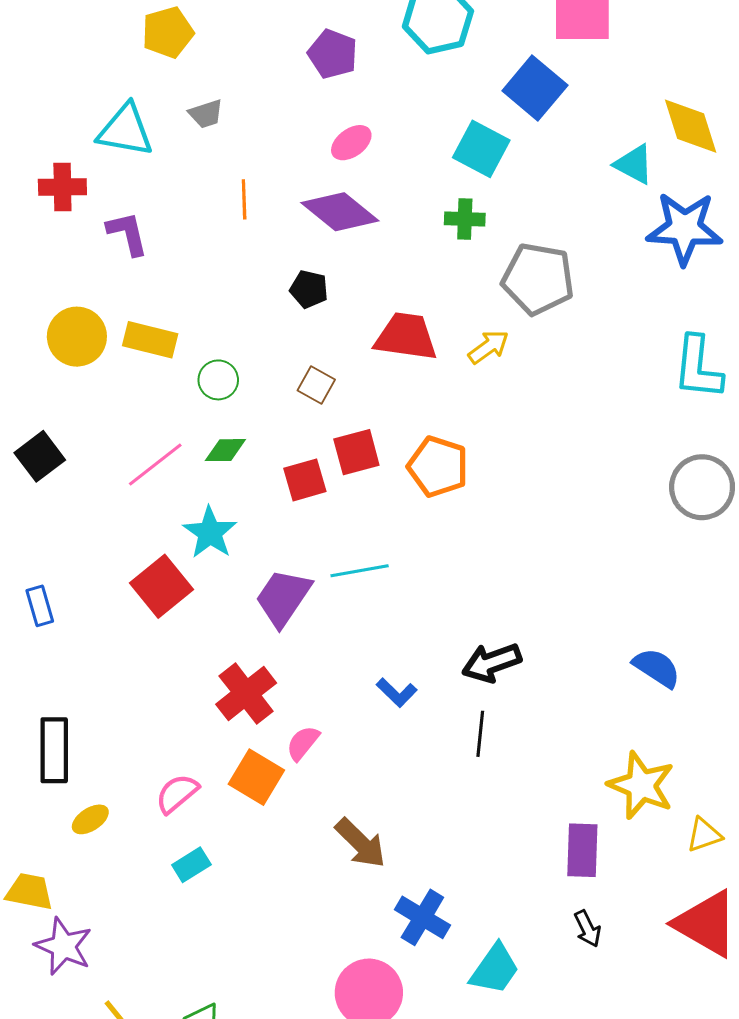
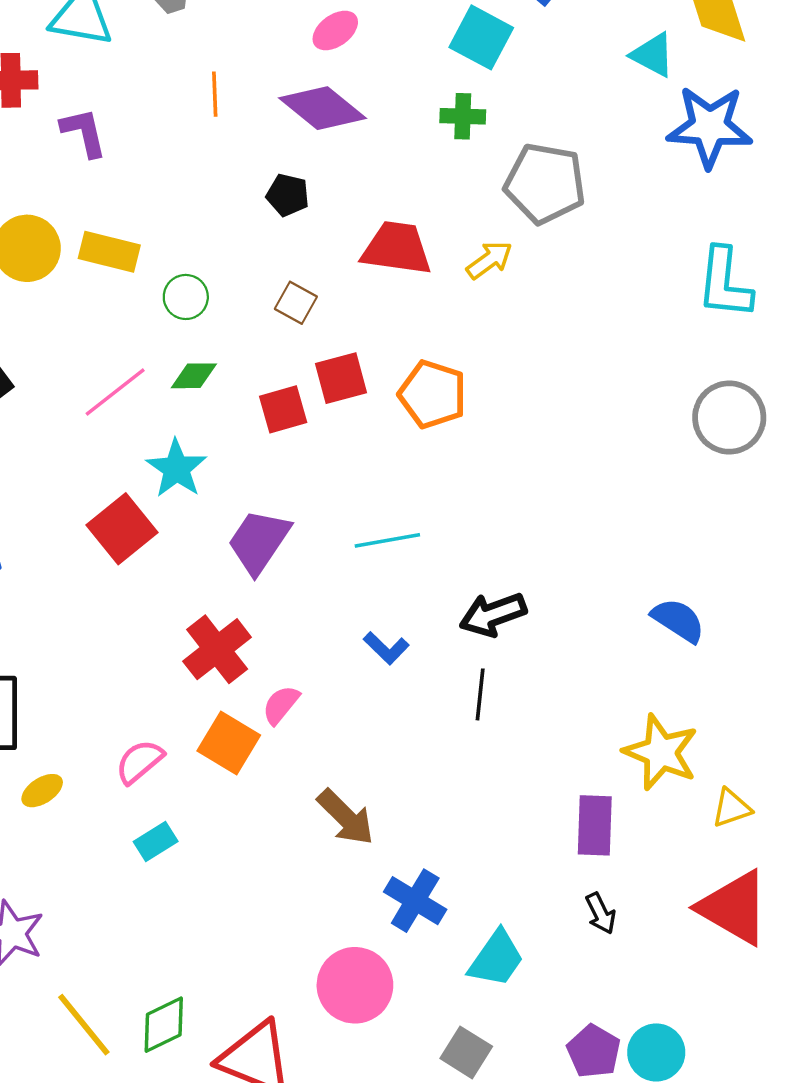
cyan line: (360, 571) -> (387, 540), moved

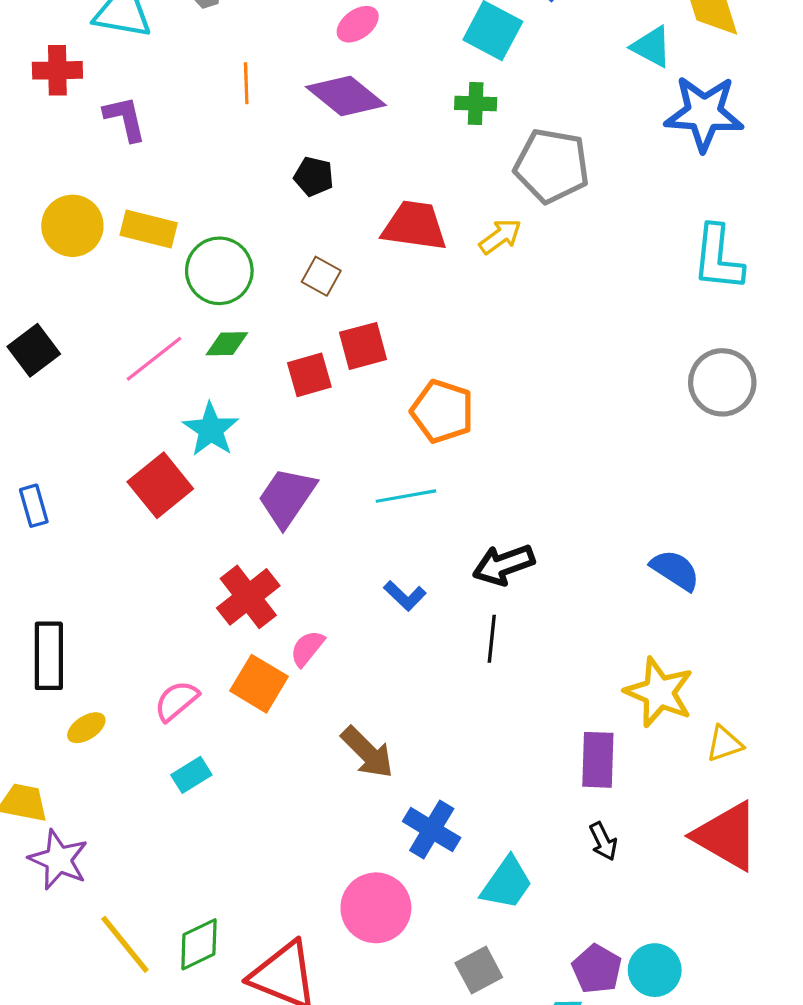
green circle: (186, 297) -> (219, 271), size x1.6
orange pentagon: (433, 394) -> (442, 411), moved
gray square: (466, 1052) -> (479, 970), turned 30

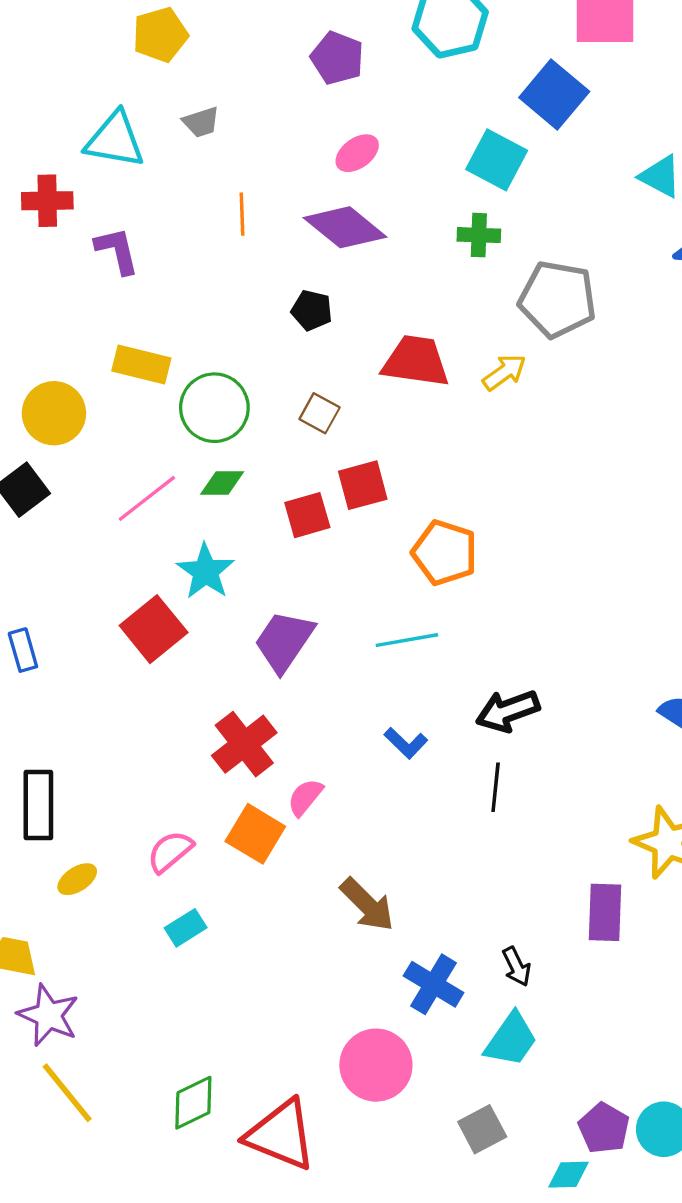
yellow circle: (72, 226) -> (54, 413), moved
black arrow: (603, 841) -> (517, 967), moved
yellow line: (125, 944) -> (67, 1093), moved

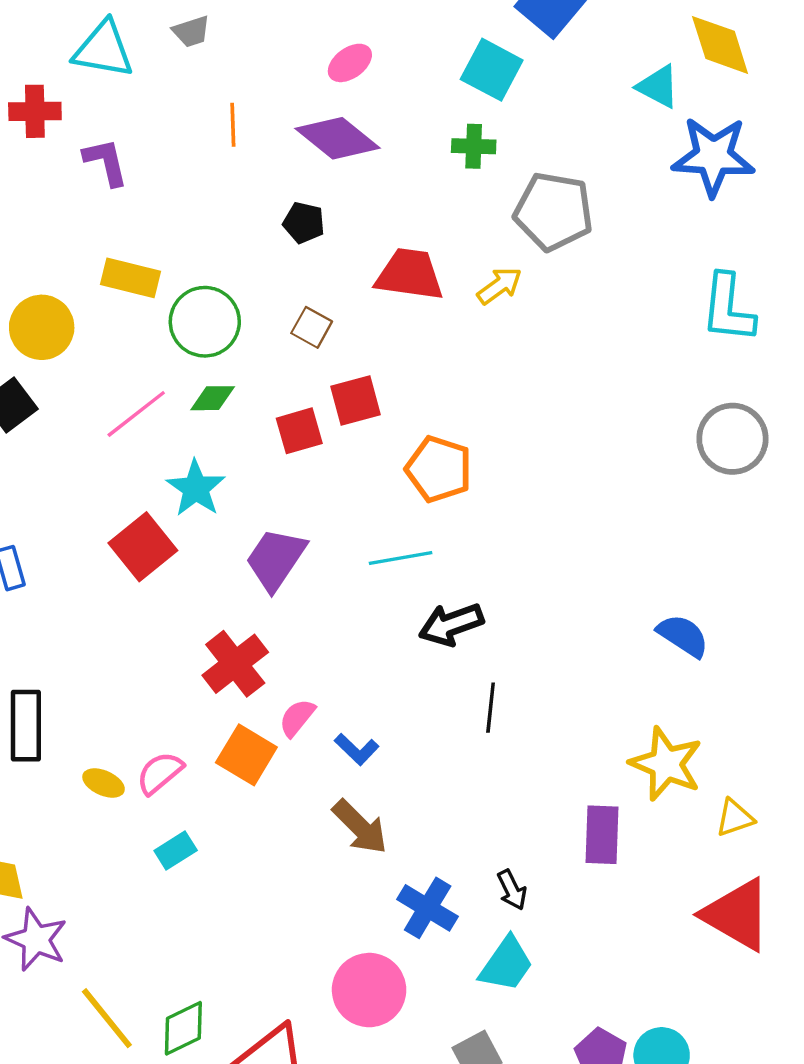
black arrow: (508, 711) -> (451, 624), moved
blue L-shape: (406, 743) -> (357, 749), moved
yellow ellipse: (77, 879) -> (104, 783), moved, turned 57
yellow line: (67, 1093) -> (107, 1018), moved

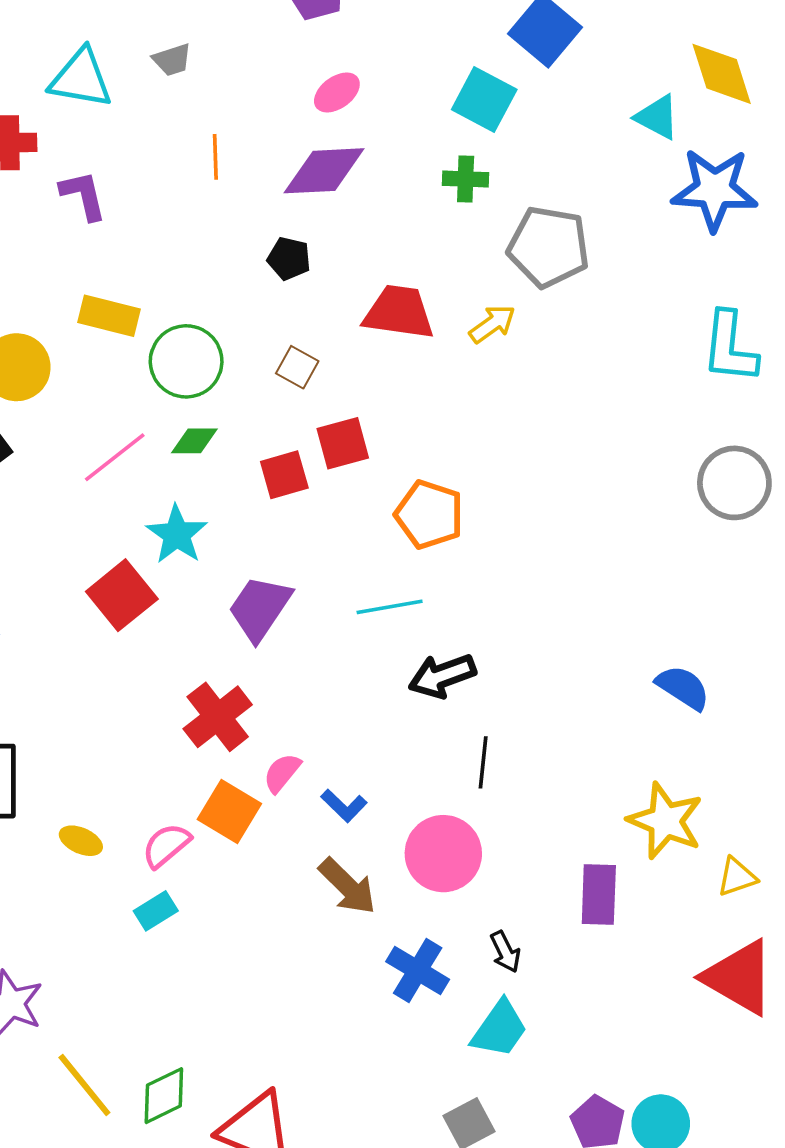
purple diamond: (338, 138) -> (324, 171), turned -42
pink semicircle: (160, 773) -> (166, 845), moved
pink circle: (369, 990) -> (443, 854), moved

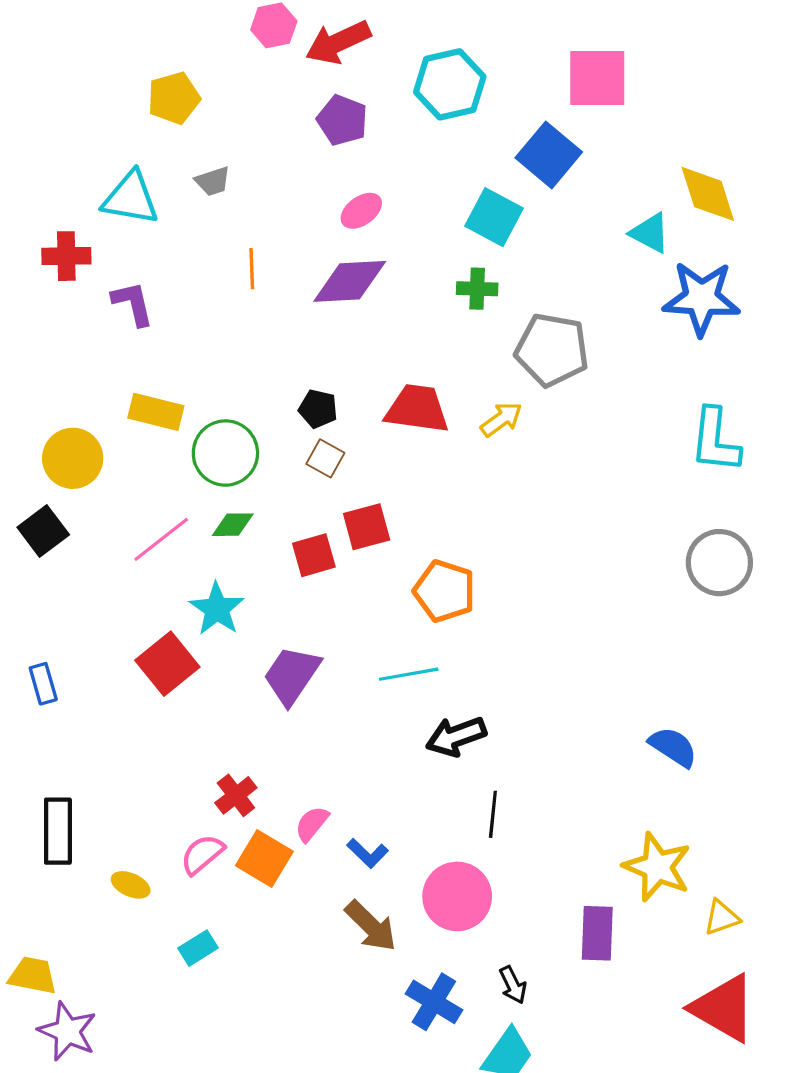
black pentagon: (289, 258) -> (318, 409), moved
red cross: (218, 717) -> (236, 795), moved, size x0.7
pink semicircle: (166, 845) -> (202, 854), moved

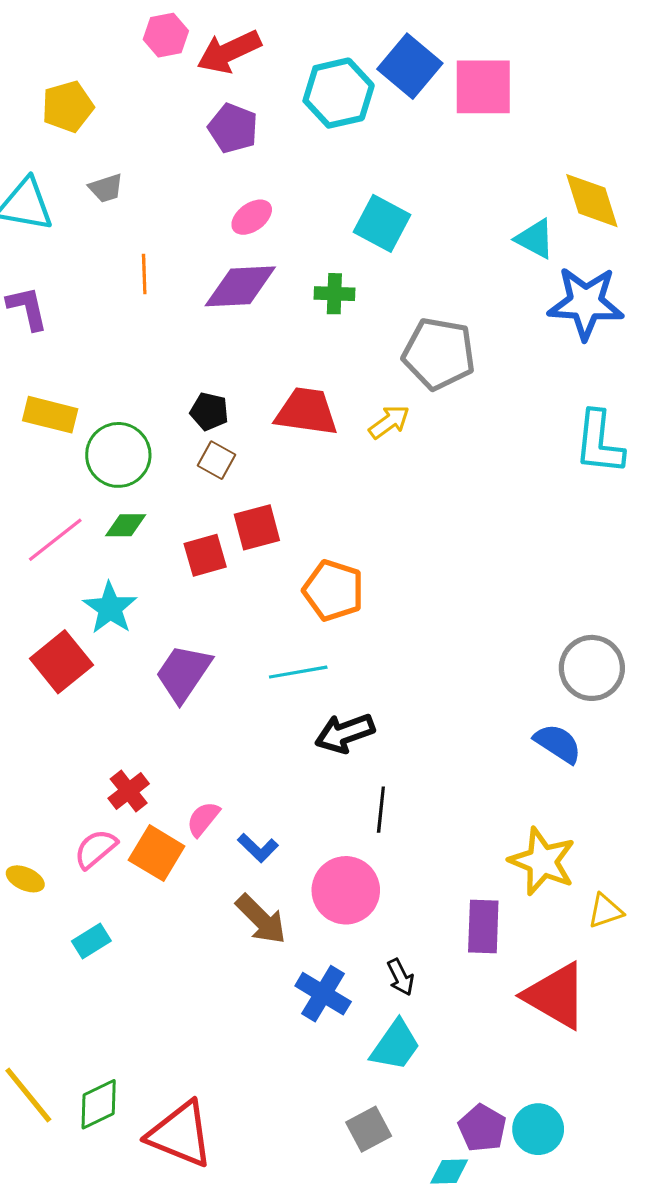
blue square: (549, 155) -> (410, 66), moved
green cross: (477, 289) -> (334, 294), moved
gray circle: (719, 563) -> (592, 668), moved
red triangle: (724, 1008) -> (556, 996), moved

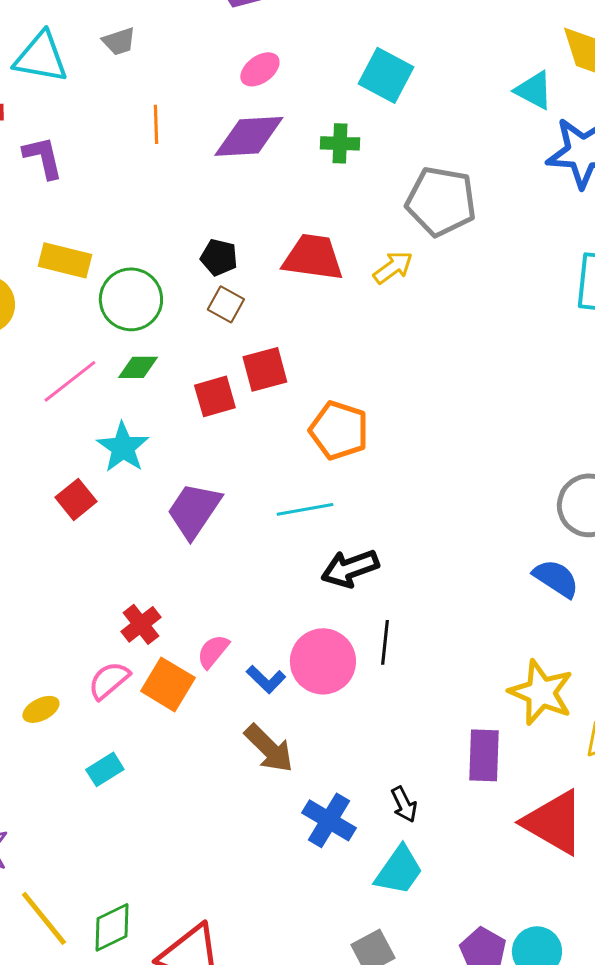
red square: (61, 662) -> (76, 499), size x0.7
yellow ellipse: (25, 879) -> (41, 709), turned -51
pink circle: (346, 890) -> (323, 661), moved

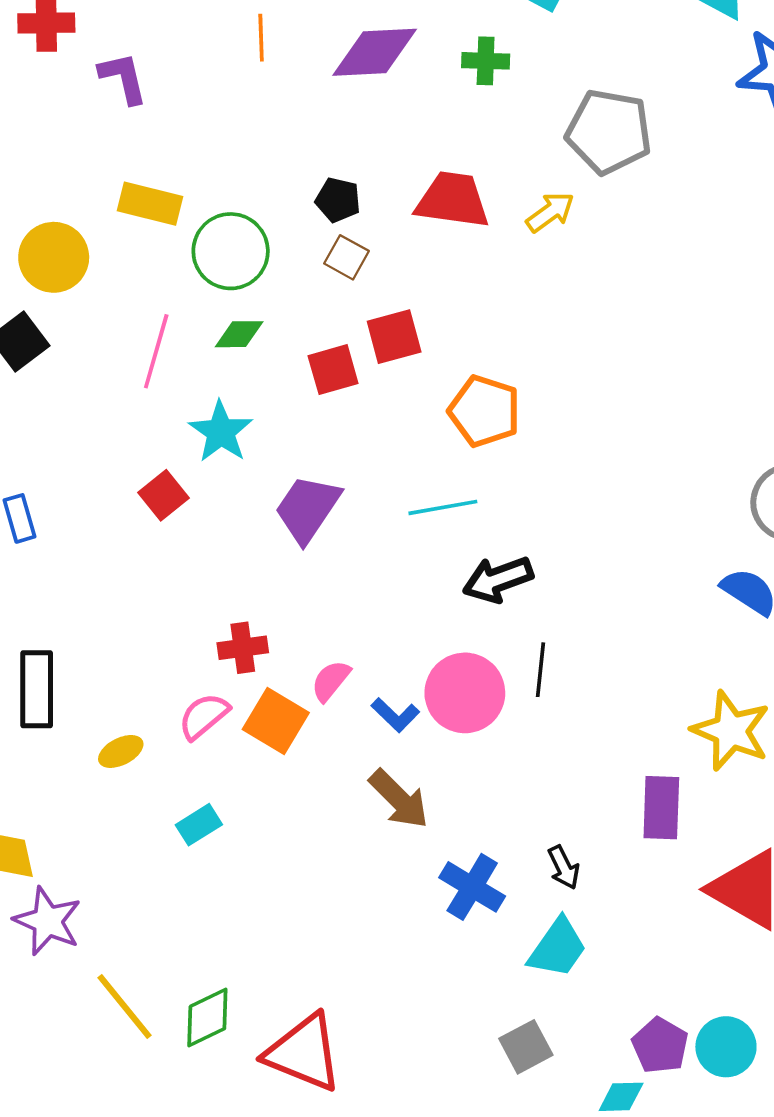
pink line: (70, 381) -> (156, 351), turned -36
red cross: (141, 624) -> (243, 648), turned 30

